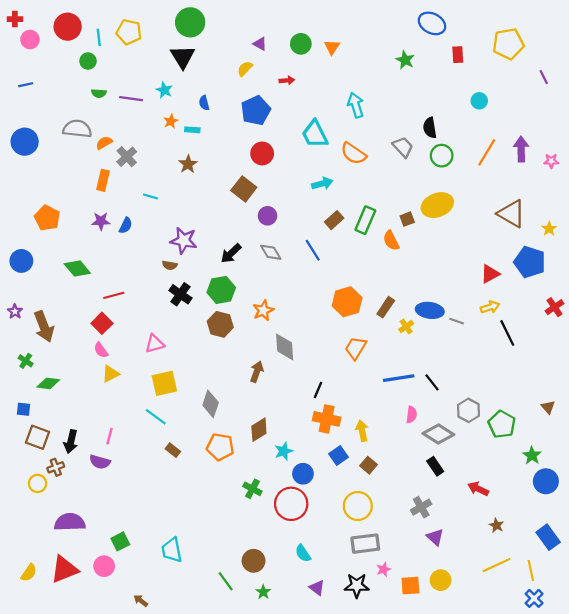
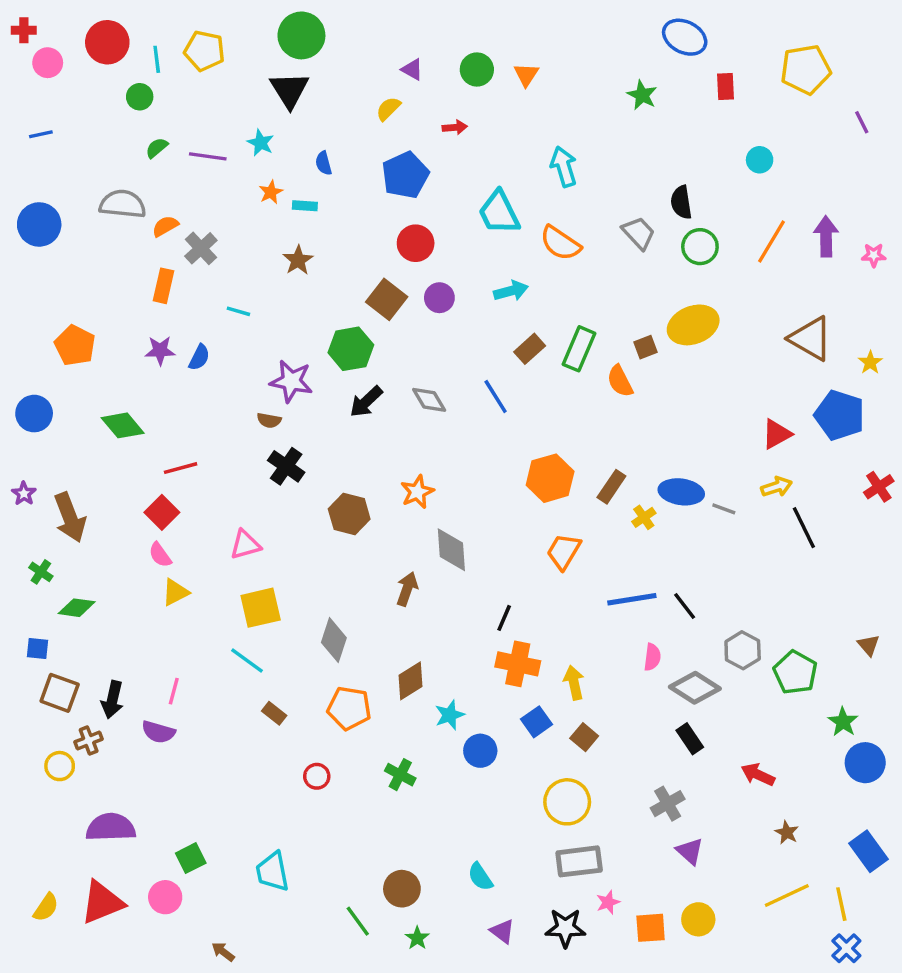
green semicircle: (99, 93) -> (157, 148), turned 136
purple circle: (268, 216) -> (439, 298), moved
green hexagon: (221, 290) -> (351, 349), moved
red circle: (291, 504) -> (317, 776), moved, size x0.5

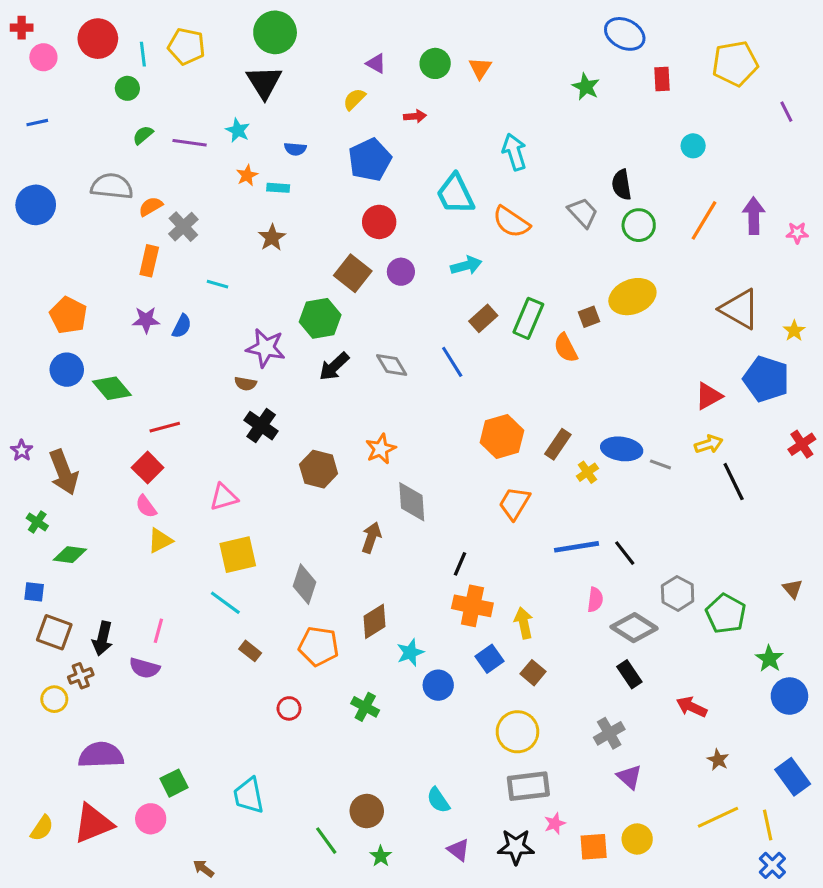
blue semicircle: (324, 163) -> (295, 149), turned -70
blue circle: (34, 414) -> (67, 370), moved

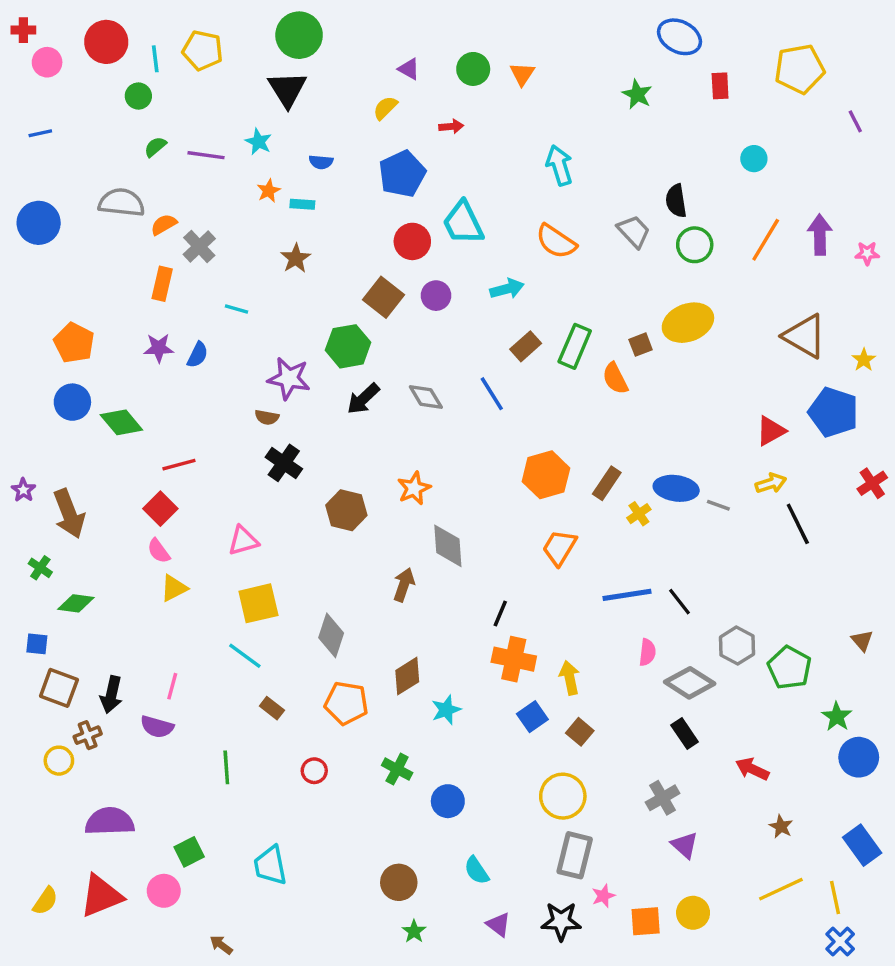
cyan trapezoid: (455, 194) -> (463, 223), moved
blue circle: (438, 685) -> (448, 801), moved
gray rectangle: (528, 786) -> (575, 855), turned -69
green line: (326, 841) -> (226, 767), moved, turned 32

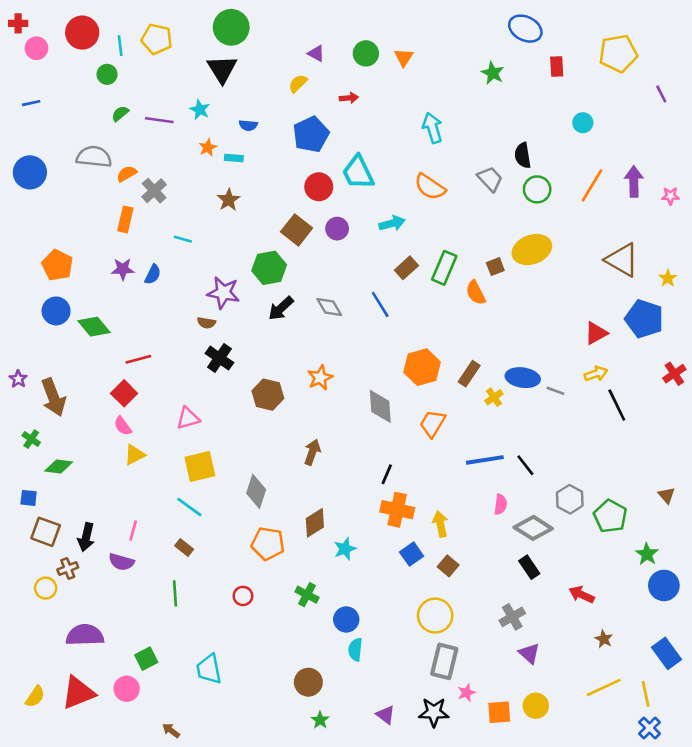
gray diamond: (448, 546) -> (380, 406), moved
brown rectangle: (272, 708) -> (184, 548), moved
cyan semicircle: (477, 870) -> (355, 650), moved, turned 40

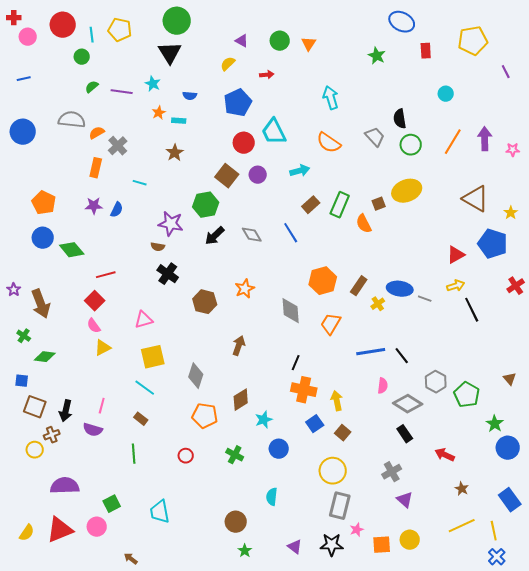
blue circle: (346, 619) -> (279, 449), moved

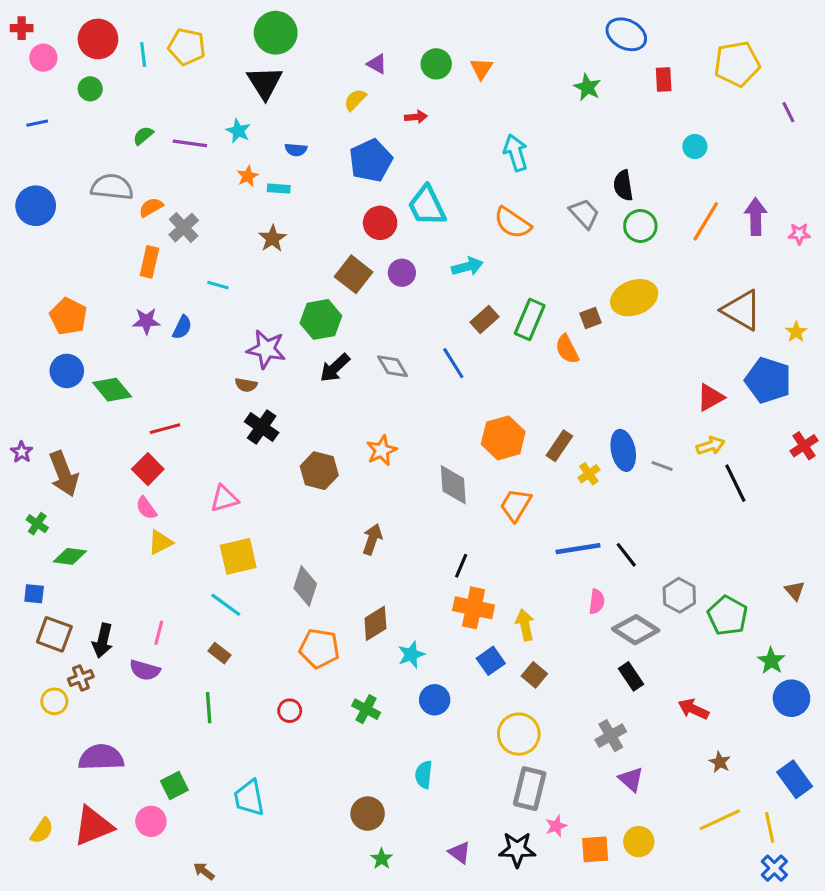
green circle: (82, 57) -> (90, 89), moved
blue ellipse: (400, 289) -> (623, 450), turned 70

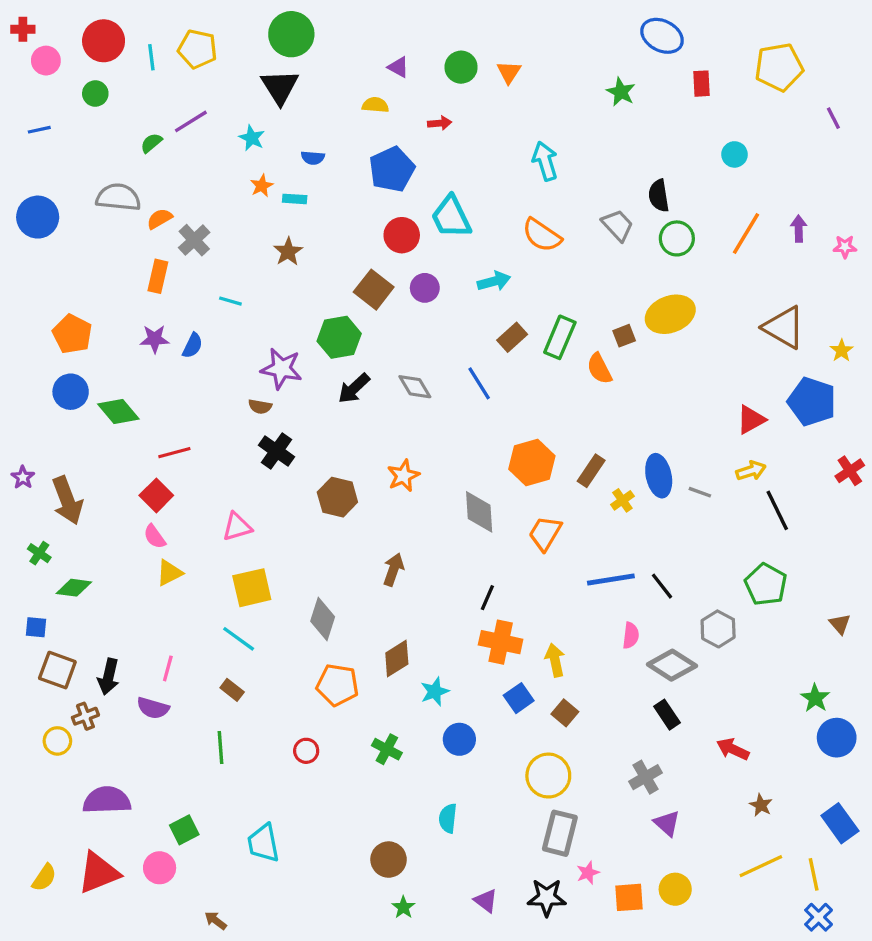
yellow semicircle: (355, 100) -> (375, 105), turned 50
purple line: (190, 143) -> (191, 121), moved, turned -40
purple arrow: (756, 217) -> (799, 229), size x0.7
green pentagon: (728, 616) -> (766, 584), moved

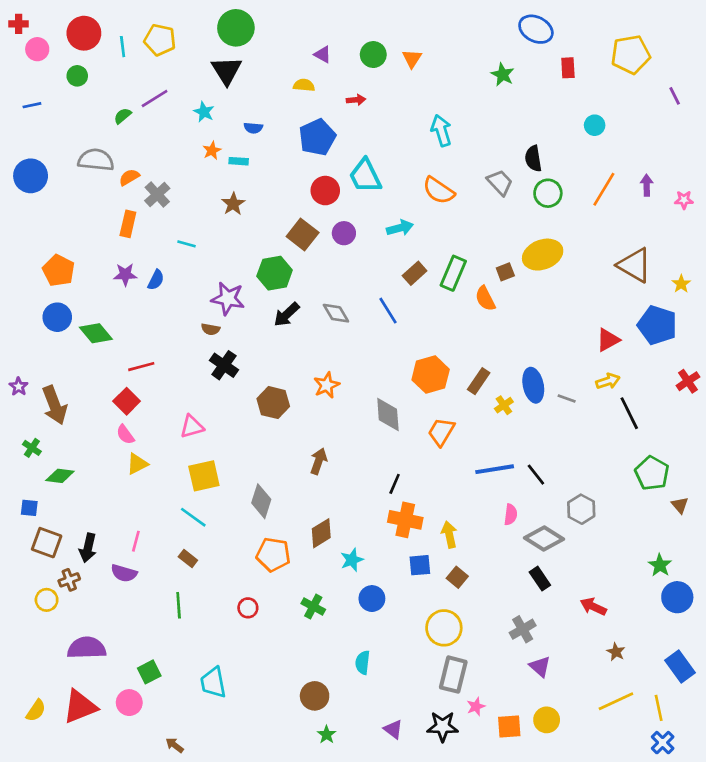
green pentagon: (766, 584) -> (652, 473), moved
blue square: (519, 698) -> (420, 565), turned 30

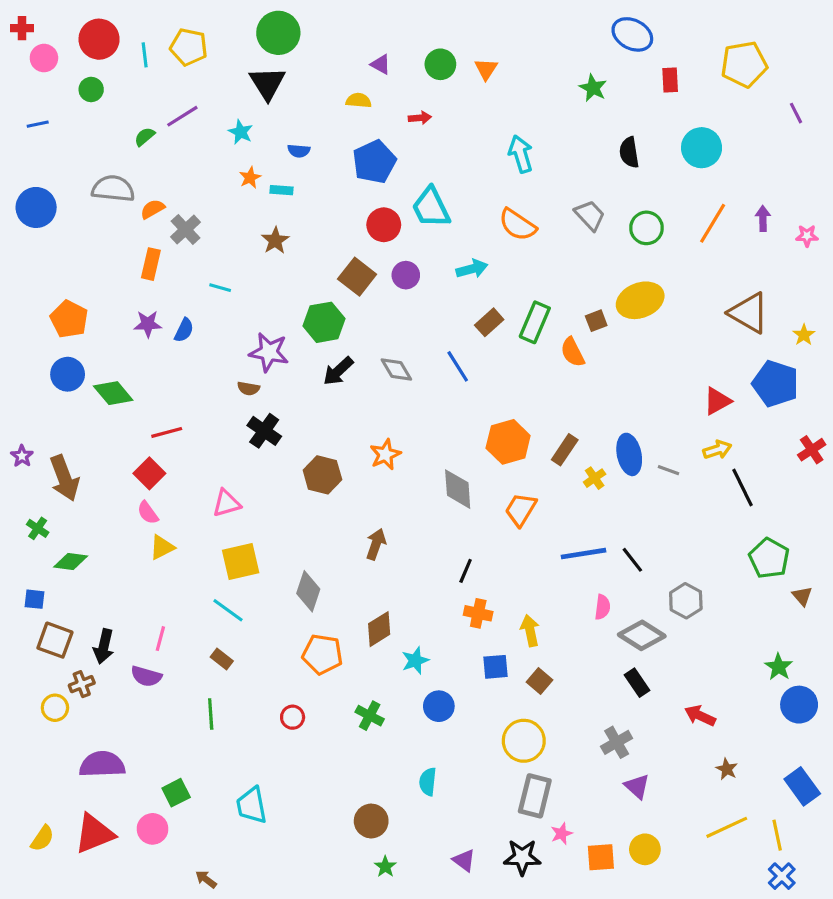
cyan circle: (595, 125) -> (702, 148), size x1.6
black semicircle: (533, 159) -> (629, 152), moved
orange cross: (405, 520) -> (478, 613), size x0.7

